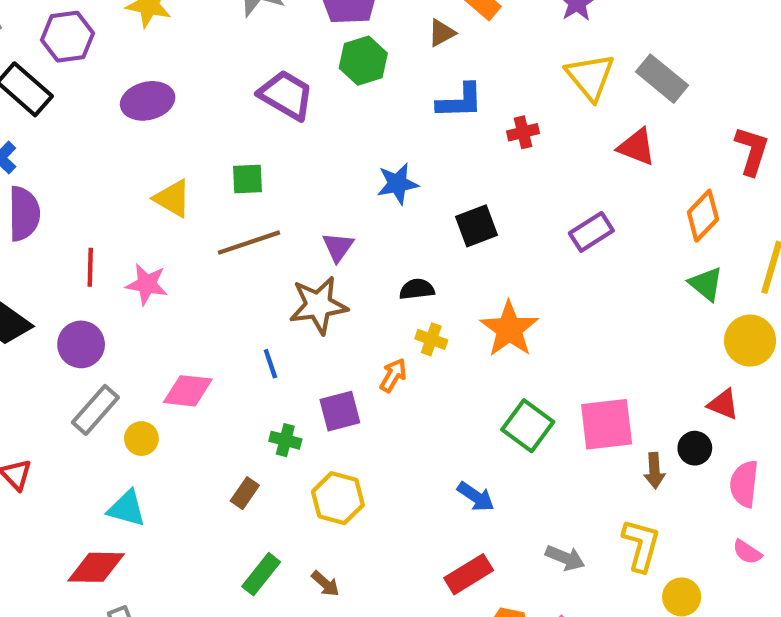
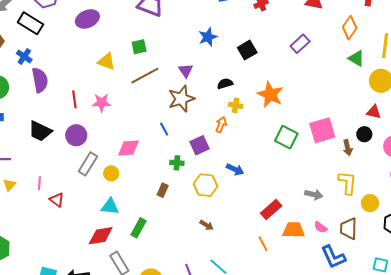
blue arrow: (476, 497) -> (235, 169), moved
green rectangle: (261, 574) -> (139, 228), moved

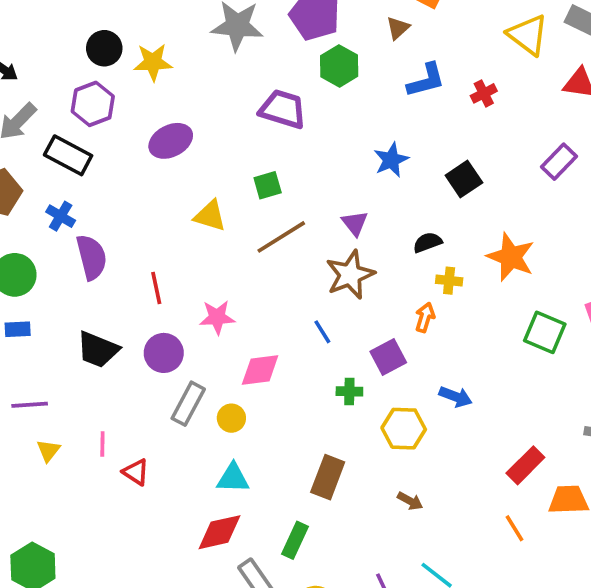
pink star: (101, 103) -> (217, 317), moved
brown rectangle: (163, 190) -> (328, 477), moved, size x1.6
green rectangle: (139, 228) -> (295, 540), moved

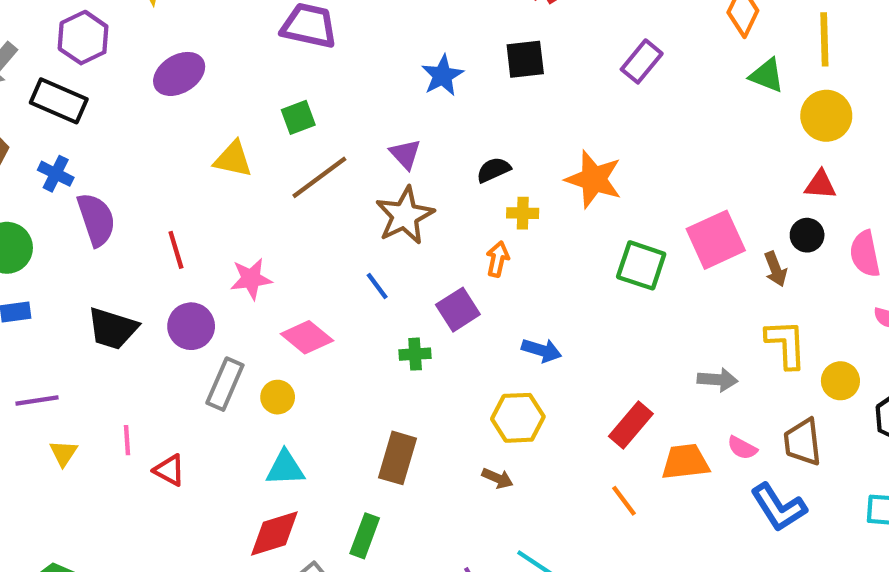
black square: (464, 179) -> (525, 59), moved, turned 32
pink diamond: (260, 370) -> (307, 337), turned 51
yellow hexagon: (404, 429) -> (518, 418), moved

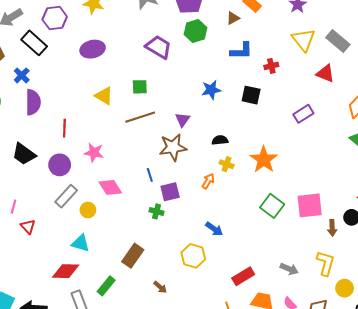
purple square: (458, 310) -> (170, 192), moved
brown arrow: (497, 478) -> (160, 287), moved

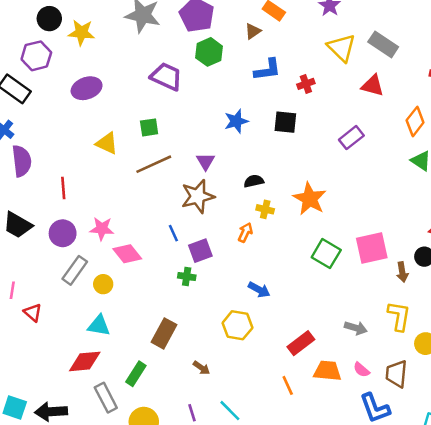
pink star: (94, 153) -> (102, 229), moved

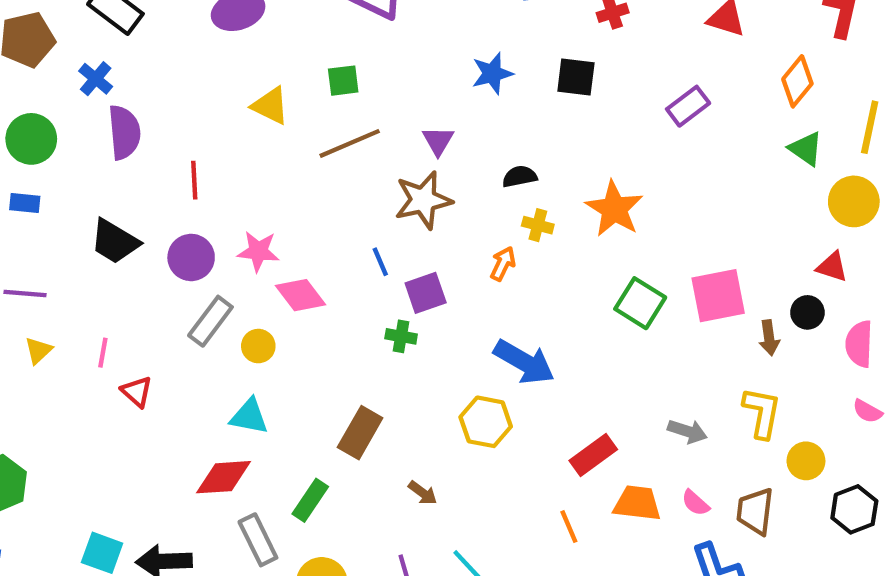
blue arrow: (259, 290) -> (524, 362), size x1.6

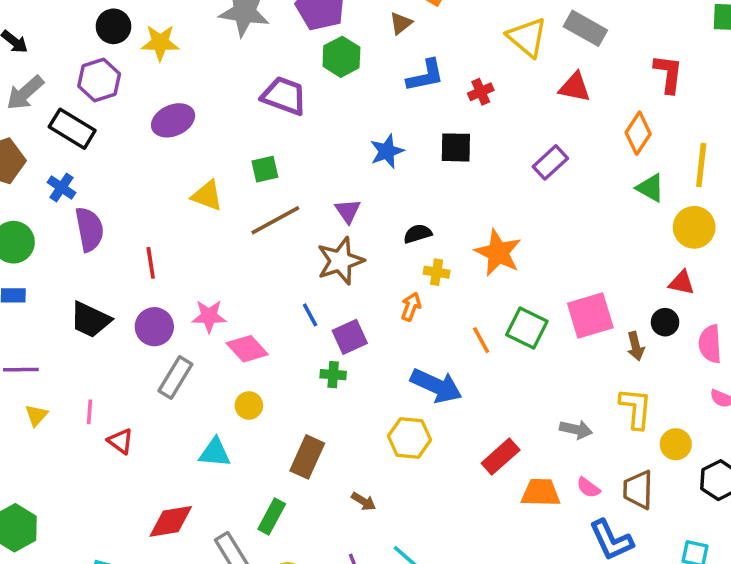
yellow circle: (258, 346) -> (249, 405), moved
red diamond: (224, 477) -> (171, 521), moved
orange line: (569, 527) -> (481, 340), moved

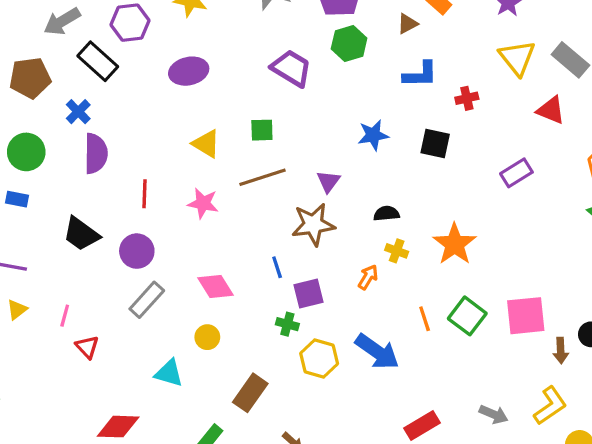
pink star: (209, 316) -> (203, 203), moved
yellow L-shape: (636, 408) -> (550, 406), turned 39
yellow hexagon: (410, 438) -> (319, 358), moved

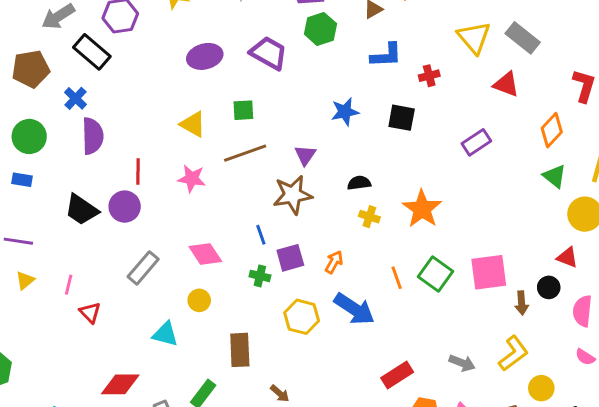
purple ellipse: (189, 71) -> (205, 56), moved
purple circle: (137, 251) -> (125, 207), moved
orange arrow: (368, 277) -> (334, 262), moved
green cross: (287, 324) -> (260, 276), moved
brown rectangle: (250, 393) -> (240, 350), turned -36

